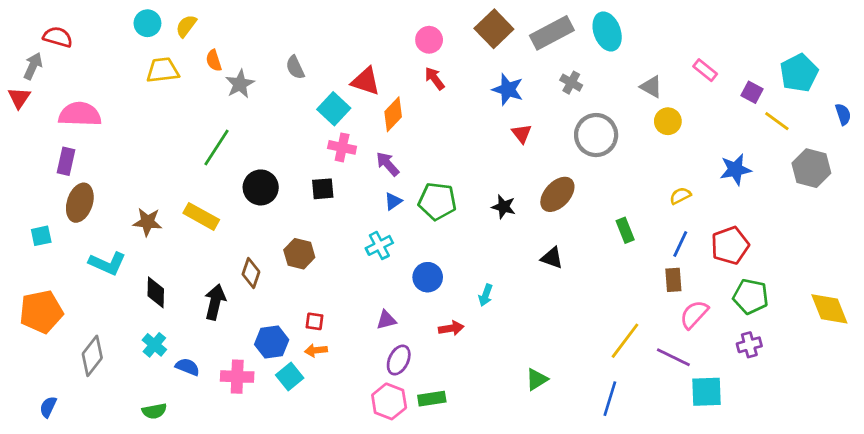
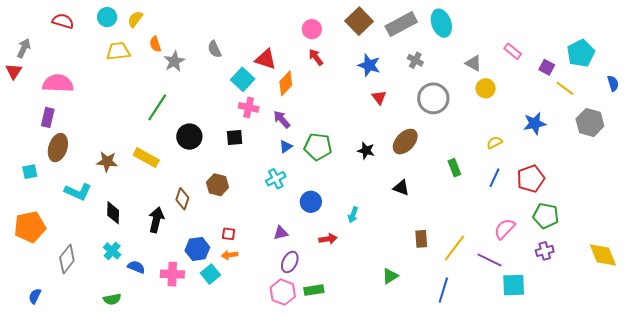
red semicircle: (58, 37) -> (63, 21), moved
brown rectangle: (673, 280) -> (421, 239), moved
yellow diamond: (829, 309) -> (603, 255), moved

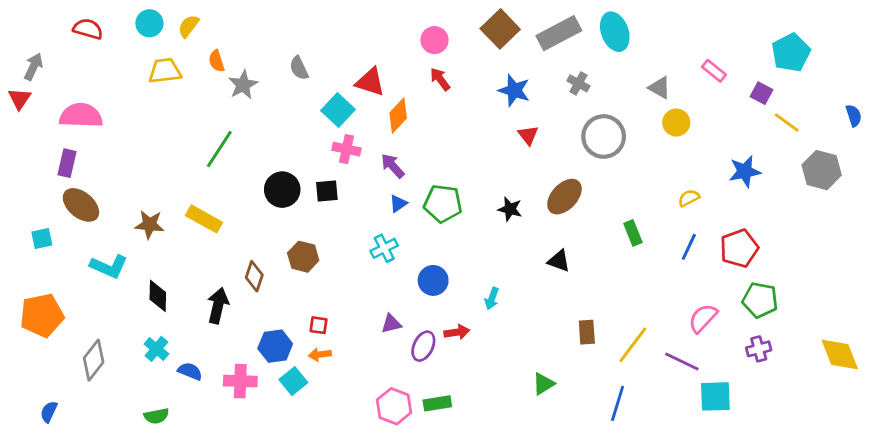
cyan pentagon: (581, 53) -> (791, 53), moved
black circle: (189, 137) -> (282, 190), moved
brown ellipse: (58, 148) -> (81, 205), turned -68
purple ellipse: (290, 262) -> (423, 346), moved

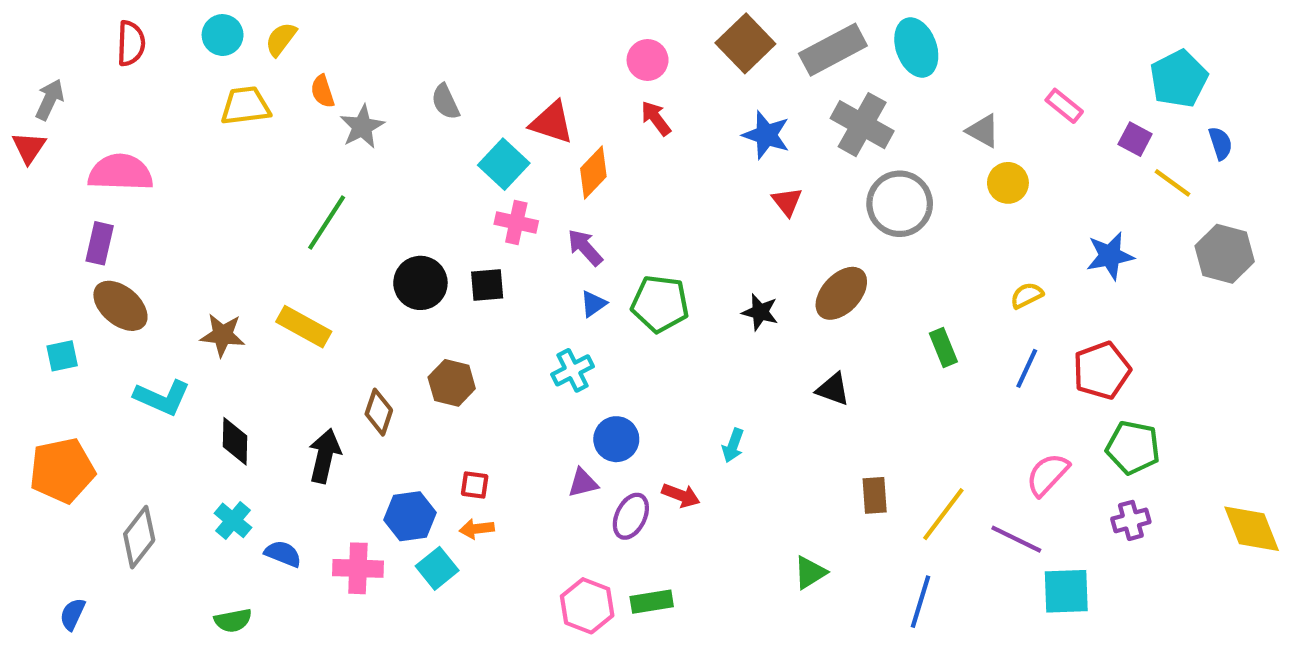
red semicircle: (88, 29) -> (131, 43), turned 76
gray cross: (578, 83) -> (862, 125), size x1.8
blue semicircle: (854, 116) -> (1220, 143), moved
blue circle: (433, 280) -> (616, 439), moved
red arrow: (457, 332) -> (681, 495), turned 30

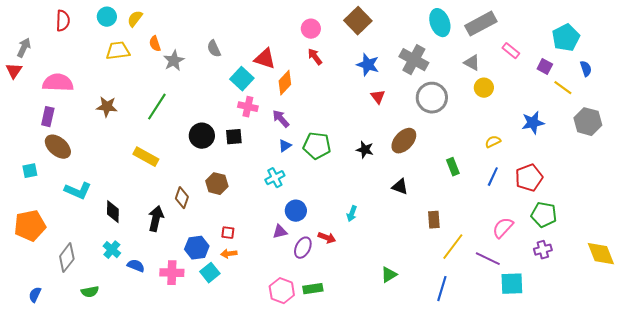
gray rectangle: (833, 50) -> (481, 24), moved
brown star: (223, 335) -> (107, 107), moved
brown rectangle: (875, 495) -> (434, 220), moved
green semicircle: (233, 620) -> (90, 292), moved

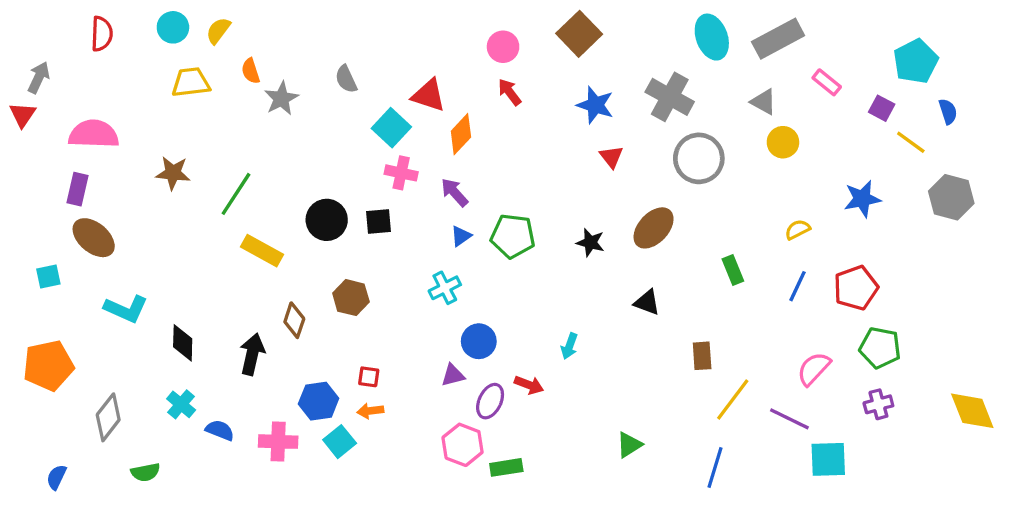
green line: (157, 107) -> (236, 194), moved
yellow rectangle: (146, 157) -> (262, 251), moved
pink hexagon: (282, 291) -> (463, 445), moved

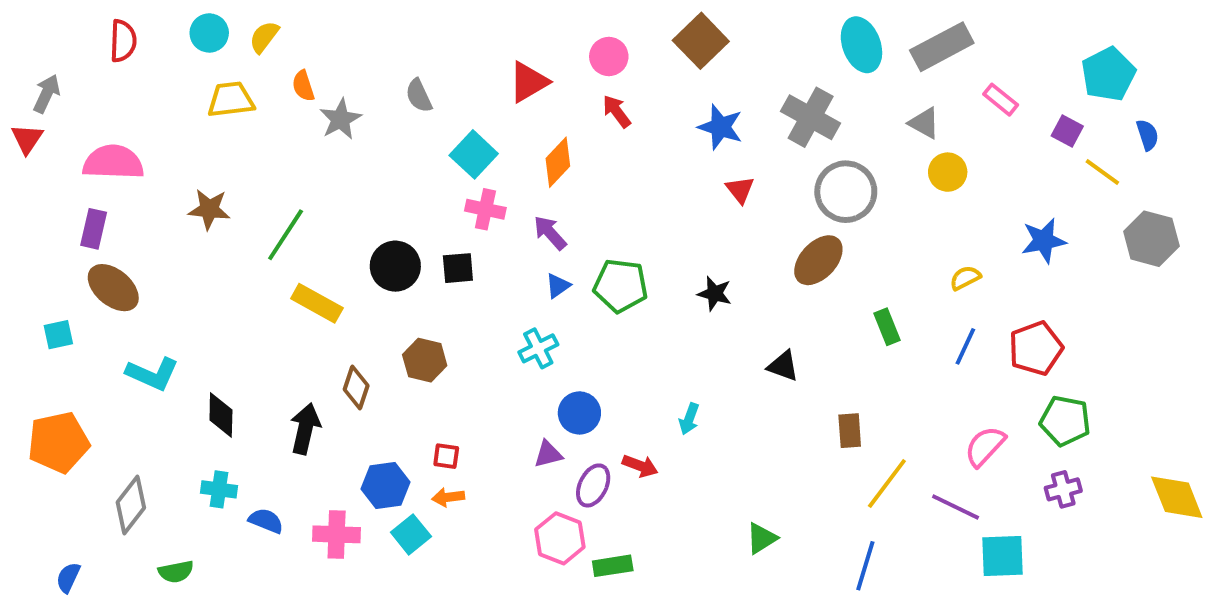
red triangle: (429, 95) -> (528, 82), moved, turned -48
brown ellipse: (654, 228) -> (818, 260), moved
cyan cross: (181, 404) -> (219, 489), turned -32

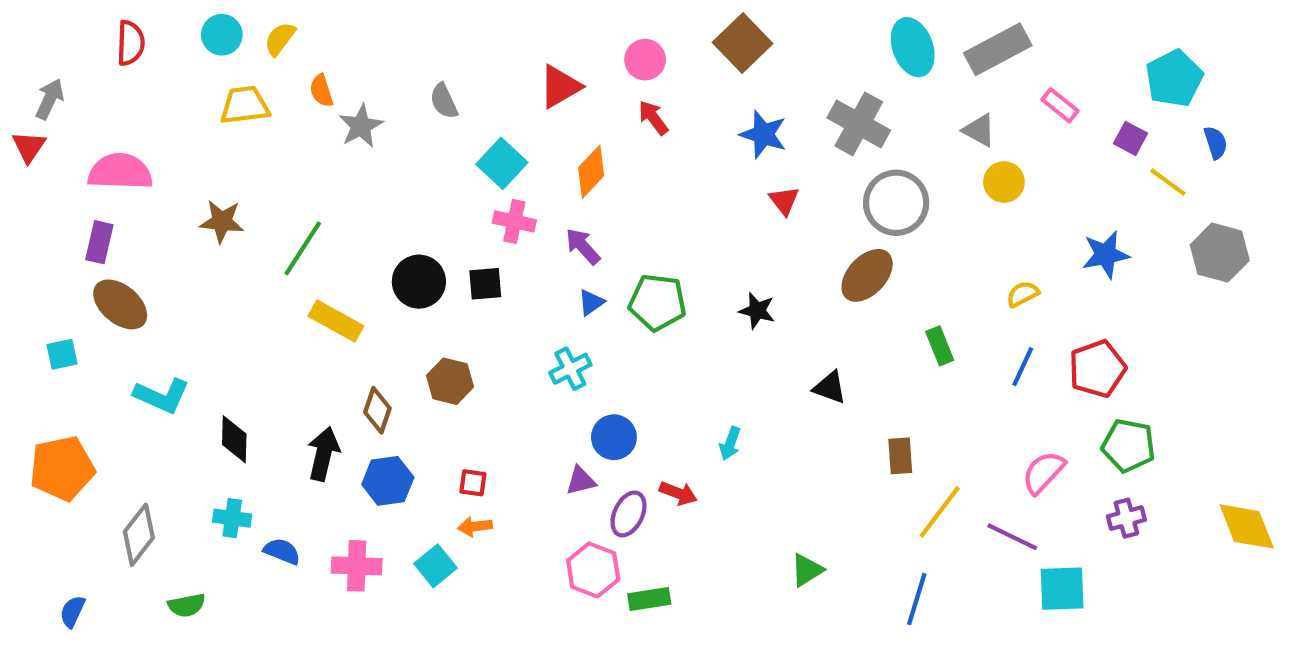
blue hexagon: (386, 485) -> (388, 481), moved

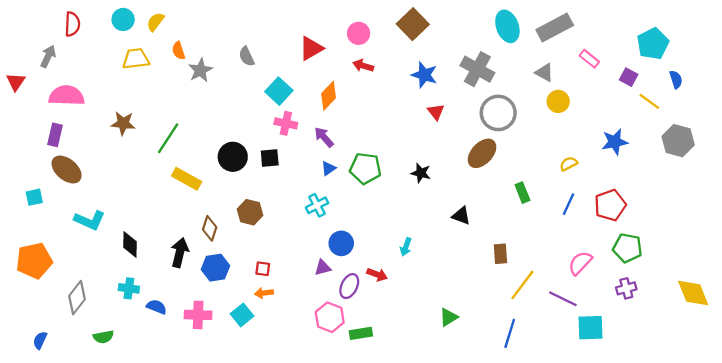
gray arrow: (50, 99) -> (48, 56), moved
red arrow: (653, 118) -> (363, 66), turned -36

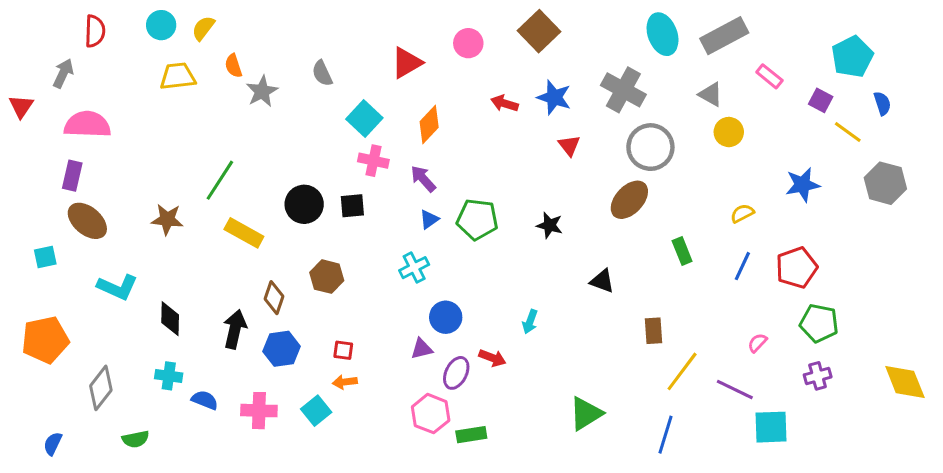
red arrow: (363, 66) -> (504, 103), moved
brown star: (123, 123) -> (167, 219), moved
pink semicircle: (580, 263) -> (757, 343), size x0.6
green triangle: (449, 317) -> (586, 414), size x1.4

